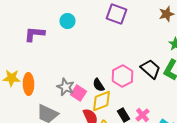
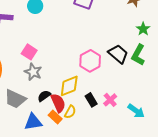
black semicircle: (98, 85) -> (44, 96), moved, turned 88
pink square: (78, 93) -> (29, 52), moved

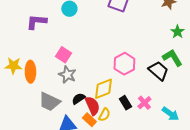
black trapezoid: (118, 54) -> (158, 71), moved
green L-shape: (138, 55) -> (172, 58), turned 120

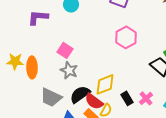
pink hexagon: (124, 64) -> (126, 37), moved
black semicircle: (78, 99) -> (80, 94), size x1.5
red semicircle: (92, 106) -> (94, 101), turned 150

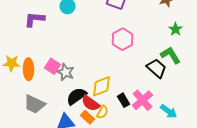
pink square: (65, 50) -> (52, 66), moved
gray trapezoid: (51, 97) -> (34, 104), moved
pink cross: (146, 98) -> (142, 100), size x1.5

